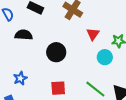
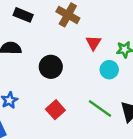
red square: (58, 88) -> (55, 110), turned -35

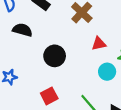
red triangle: (93, 43) -> (99, 44), turned 32

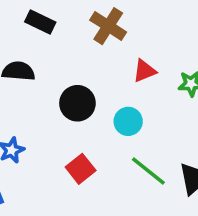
cyan circle: (107, 72) -> (128, 121), moved

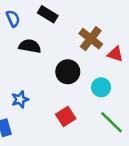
brown cross: (108, 26) -> (91, 39), moved
red triangle: (144, 71) -> (115, 54), turned 35

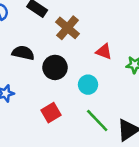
brown cross: (91, 39) -> (68, 28), moved
black semicircle: (30, 46) -> (23, 53), moved

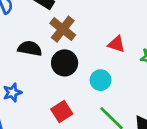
brown cross: (68, 28) -> (63, 29), moved

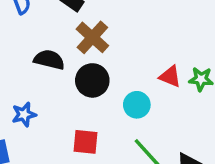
red triangle: (116, 44) -> (170, 77), moved
red square: (62, 111) -> (86, 142), turned 35

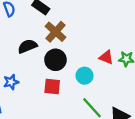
black semicircle: (49, 60) -> (27, 46), turned -36
red square: (86, 142) -> (52, 86), moved

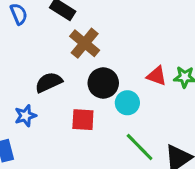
black semicircle: (27, 46) -> (49, 82), moved
black circle: (55, 60) -> (103, 83), moved

